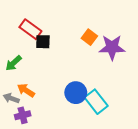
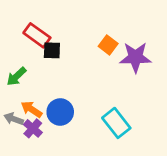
blue circle: (76, 93) -> (60, 112), moved
purple cross: (23, 115) -> (33, 128), moved, turned -35

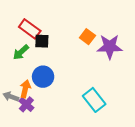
green arrow: (16, 76) -> (21, 52), moved
orange arrow: (31, 109) -> (25, 89), turned 70
blue circle: (60, 112) -> (43, 77), moved

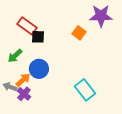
purple star: (110, 47) -> (101, 16), moved
green arrow: (21, 52) -> (15, 56), moved
orange arrow: (25, 89) -> (23, 80), turned 35

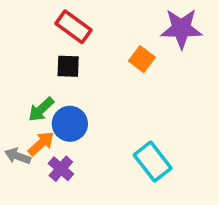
red rectangle: (27, 26) -> (73, 27), moved
green arrow: (15, 56) -> (41, 109), moved
purple cross: (24, 94) -> (61, 169), moved

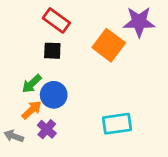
orange square: (142, 59) -> (109, 45), size x1.6
gray arrow: (18, 156) -> (14, 136), moved
cyan rectangle: (153, 162) -> (117, 124), turned -60

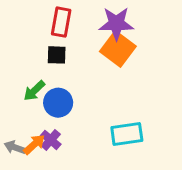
red rectangle: (56, 20) -> (61, 22), turned 64
purple star: (139, 22) -> (116, 24), moved
orange arrow: (32, 110) -> (34, 144), moved

